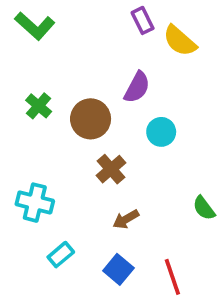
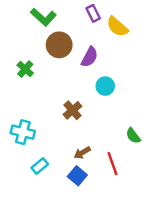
green L-shape: (35, 26) -> (43, 17), moved
brown circle: (91, 119) -> (59, 45), moved
brown arrow: (126, 219) -> (82, 153), moved
red line: (172, 277) -> (112, 164), moved

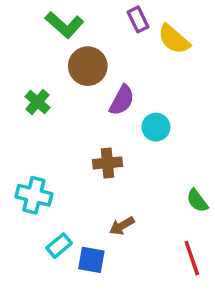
purple semicircle: (89, 57) -> (122, 100), moved
brown cross: (72, 110) -> (108, 163), turned 36
red line: (112, 164) -> (192, 258), moved
blue square: (77, 176) -> (91, 260), moved, turned -30

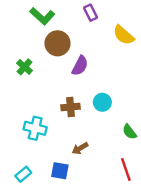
yellow semicircle: (174, 39) -> (124, 35), moved
cyan circle: (156, 127) -> (102, 102), moved
cyan cross: (34, 195) -> (35, 128), moved
cyan rectangle: (59, 246) -> (23, 174), moved

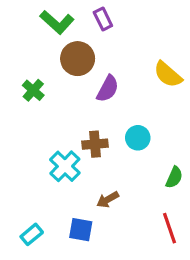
purple rectangle: (91, 13) -> (103, 19), moved
yellow semicircle: (124, 35) -> (168, 74), moved
cyan cross: (35, 128) -> (65, 166), moved, turned 30
green semicircle: (129, 132) -> (174, 177), turned -119

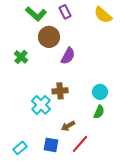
yellow semicircle: (168, 74) -> (103, 15), moved
cyan circle: (138, 138) -> (100, 92), moved
green semicircle: (174, 177) -> (99, 112), moved
red line: (169, 228) -> (80, 144), moved, turned 60

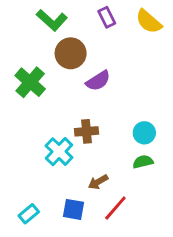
purple rectangle: (65, 12) -> (107, 17), moved
purple semicircle: (68, 56) -> (98, 81), turned 30
green cross: (21, 57) -> (30, 82), size x1.5
green semicircle: (99, 112) -> (143, 162), turned -128

